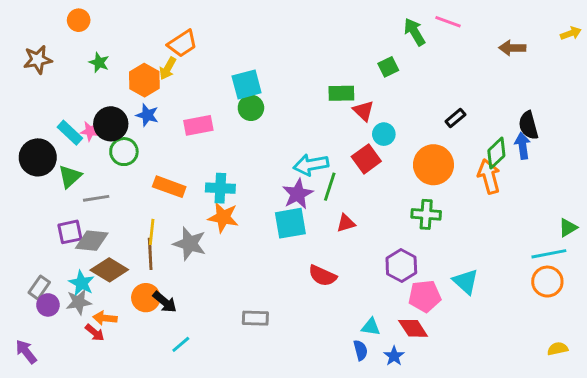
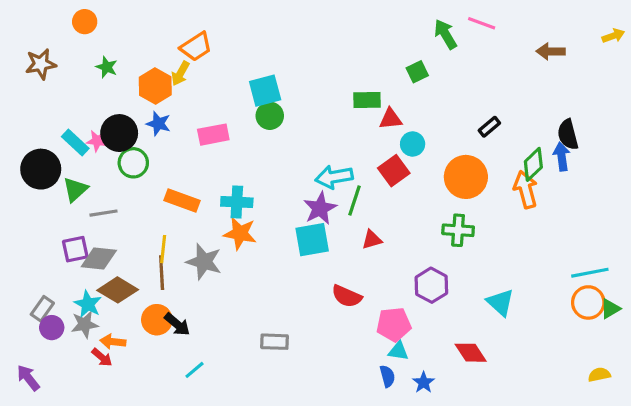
red triangle: (363, 111) -> (391, 119), turned -50
green triangle: (568, 228) -> (610, 309), moved
pink pentagon: (425, 296) -> (394, 324), moved
red diamond: (413, 328) -> (471, 353), moved

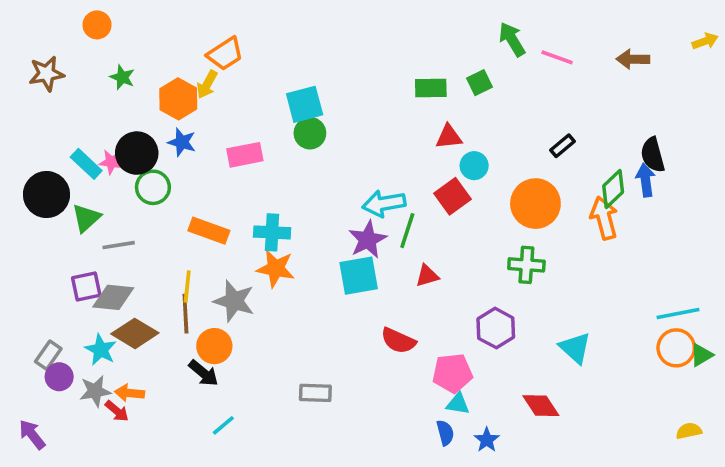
pink line: (482, 23) -> (557, 57), moved
green rectangle: (367, 100) -> (431, 88), moved
orange circle: (157, 320) -> (214, 346), moved
gray star: (85, 324) -> (95, 391), moved

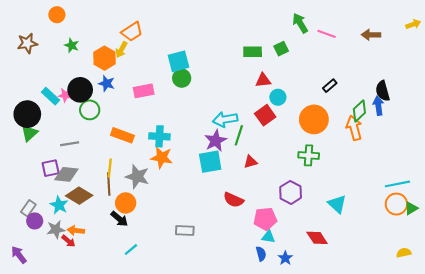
green triangle: (86, 218) -> (29, 133), moved

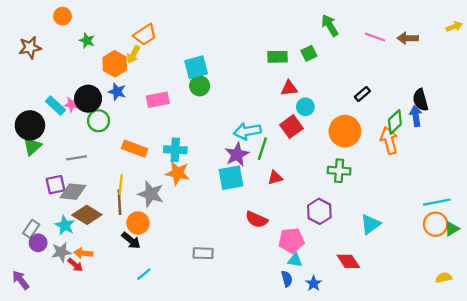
pink line: (327, 34) -> (375, 37), moved
green star: (72, 45) -> (87, 41), moved
cyan triangle: (337, 204) -> (370, 224), turned 42

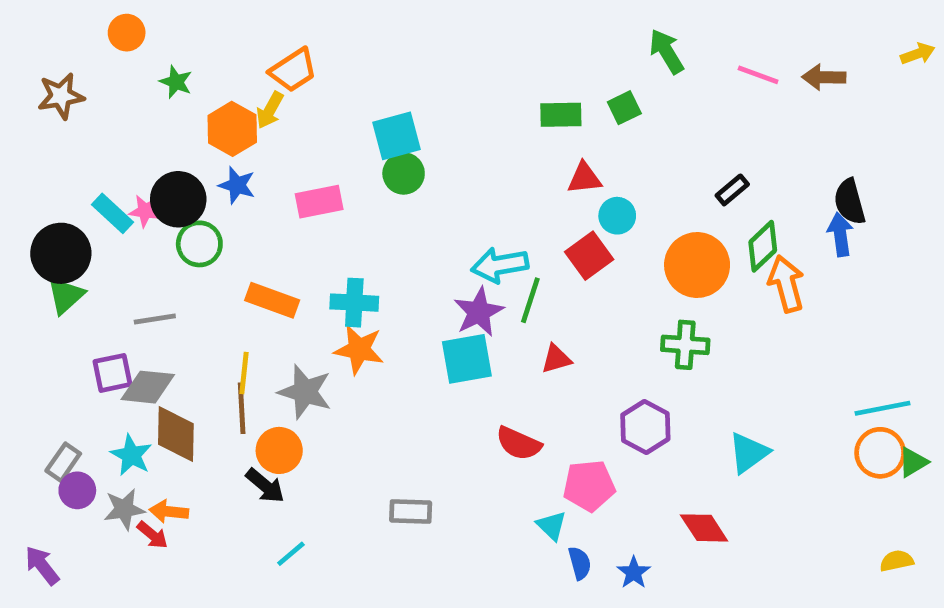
green diamond: (395, 122) -> (763, 246), moved
brown diamond: (87, 215) -> (176, 434), turned 60
cyan triangle: (295, 260) -> (551, 526), moved, turned 35

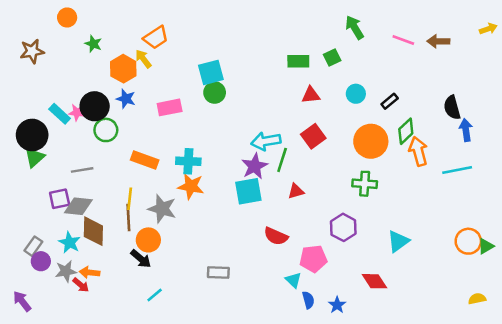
yellow arrow: (270, 110) -> (143, 59), turned 114
cyan circle: (617, 216) -> (356, 94), moved
blue arrow: (840, 234) -> (466, 130), moved
cyan line: (882, 408) -> (457, 170), moved

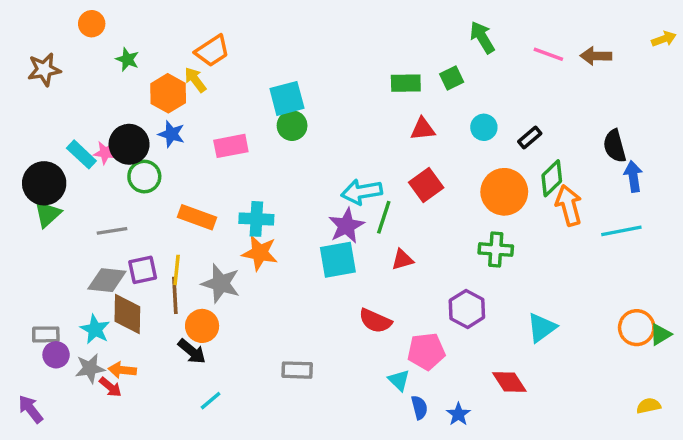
purple square: (60, 199) -> (143, 270), moved
gray rectangle: (33, 246) -> (46, 334), turned 54

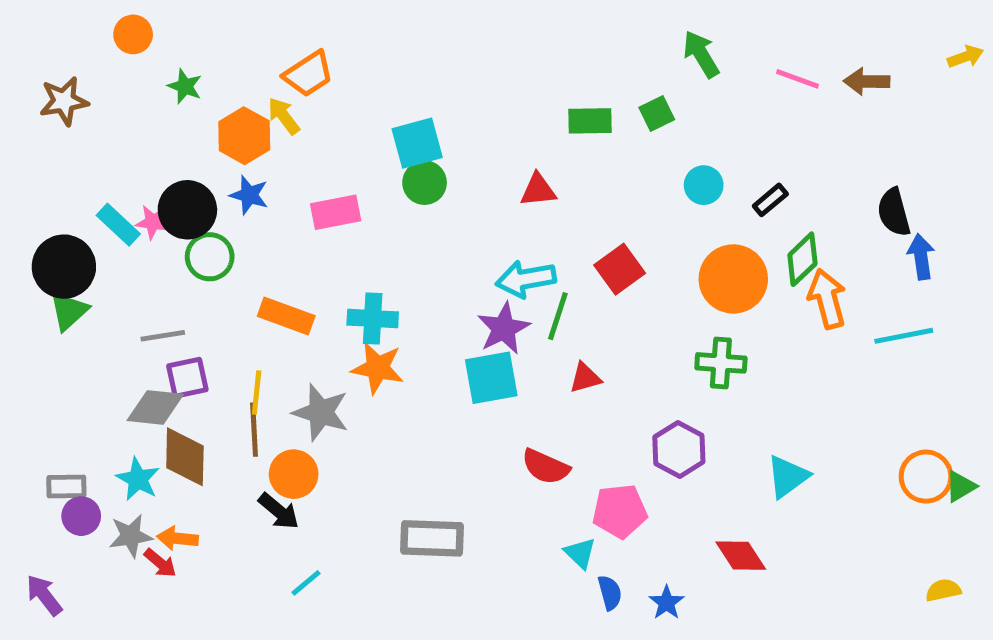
red triangle: (423, 129) -> (538, 190), moved
purple square: (143, 270) -> (187, 378), moved
gray rectangle: (297, 370) -> (432, 538), size x1.4

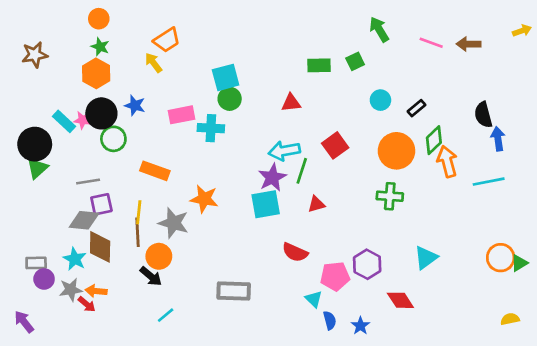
orange circle: (133, 34) -> (99, 19), moved
orange hexagon: (244, 136) -> (96, 73), moved
cyan cross: (373, 318) -> (211, 128), moved
purple hexagon: (679, 449) -> (367, 264), moved

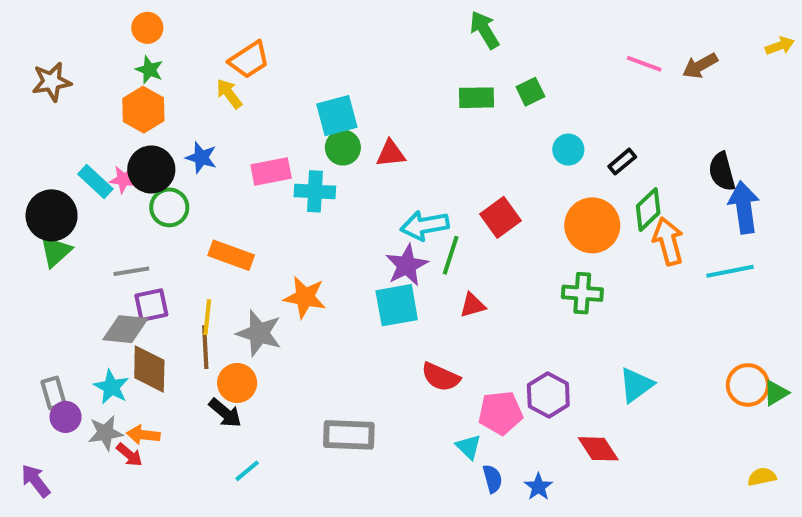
green arrow: (379, 29) -> (485, 30), moved
brown arrow: (469, 44) -> (700, 66), turned -30
red triangle: (291, 103) -> (391, 154), moved
blue arrow: (498, 139) -> (744, 207), size x1.4
gray rectangle: (36, 263) -> (54, 393), turned 75

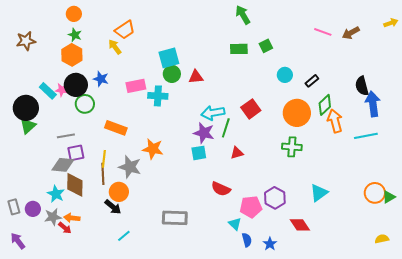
purple star: (407, 265) -> (204, 133), turned -30
cyan square: (397, 305) -> (199, 153), size x0.7
gray rectangle: (54, 393) -> (14, 207), moved

